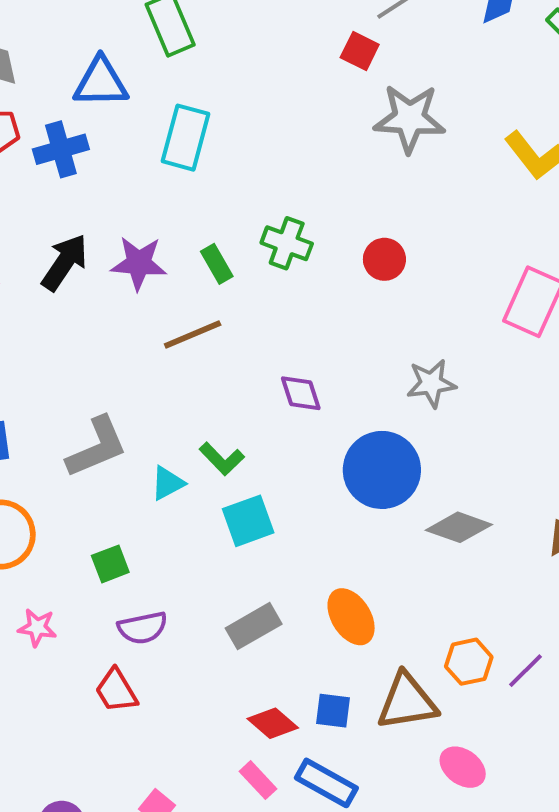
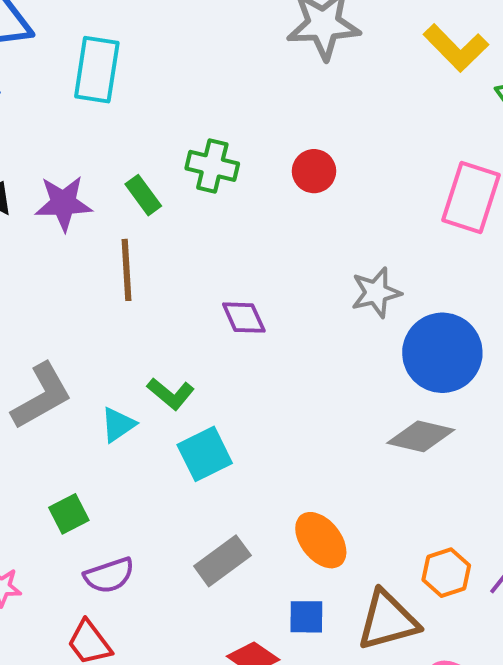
brown line: (193, 334) -> (127, 270), turned -64
blue circle: (382, 470) -> (442, 353), moved
blue square: (333, 711) -> (306, 617), moved

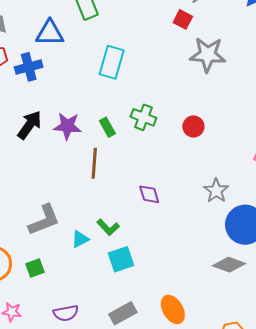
cyan rectangle: (97, 70) -> (112, 62), moved
gray star: (376, 293) -> (216, 191), turned -30
green square: (69, 514) -> (35, 268), moved

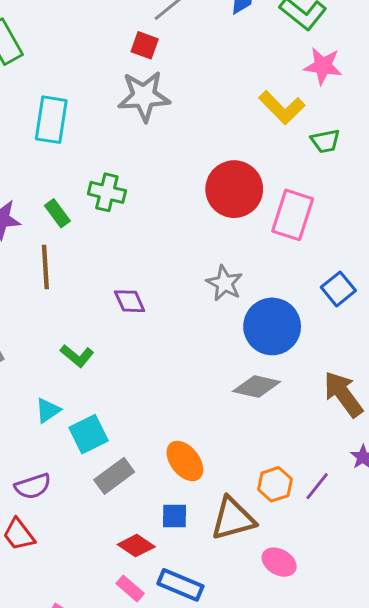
gray star: (208, 55) -> (144, 96), moved
red circle: (193, 127) -> (234, 189), moved, size x1.8
cyan triangle: (80, 239) -> (48, 410), moved
cyan square: (121, 259) -> (89, 434), moved

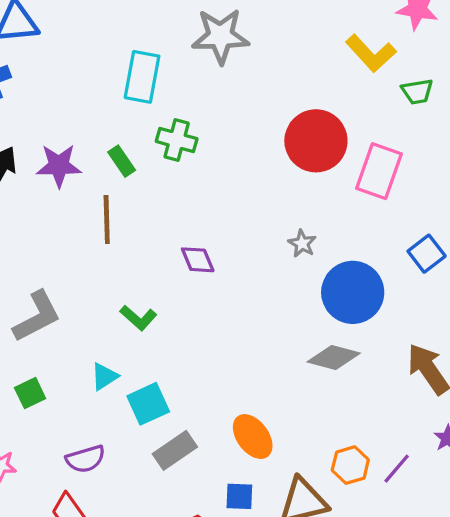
cyan rectangle: (51, 120) -> (142, 77), moved
gray star: (224, 283) -> (302, 243), size x0.7

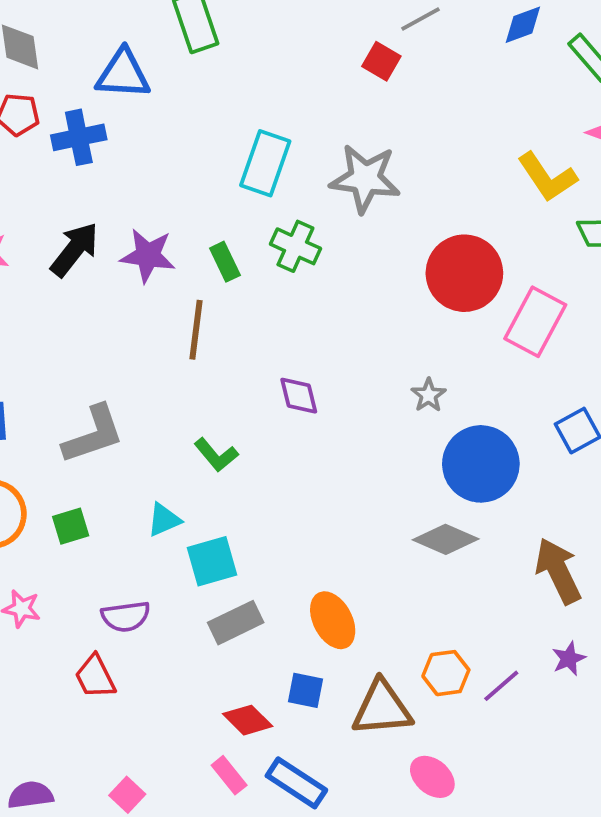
gray star: (220, 36) -> (365, 179), moved

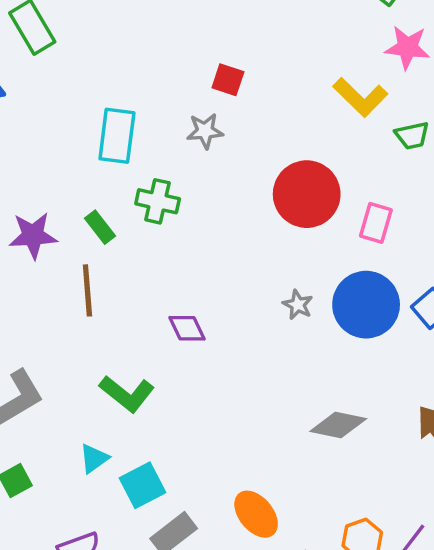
red square: (381, 61) -> (228, 80), moved
gray star: (365, 179) -> (205, 131), size x0.6
pink rectangle: (535, 322) -> (376, 223), size x0.7
green L-shape: (216, 455) -> (127, 394), size x1.4
blue circle: (481, 464) -> (366, 305), moved

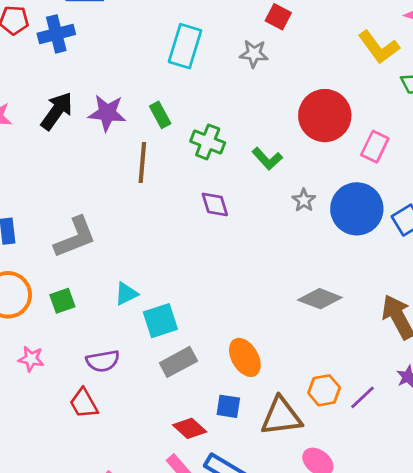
green cross: (158, 201) -> (208, 142), moved
green L-shape: (127, 394) -> (267, 159), moved, size x0.7

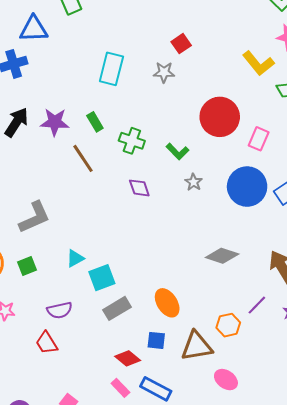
red square: (278, 17) -> (181, 44), turned 30
brown line: (142, 162) -> (83, 158), turned -36
gray star: (304, 200) -> (194, 182), moved
purple line: (362, 397) -> (257, 305), moved

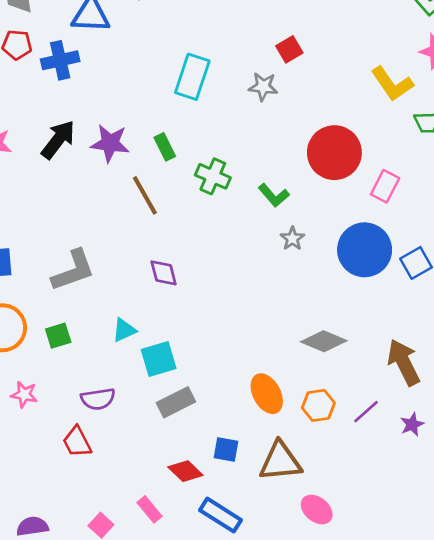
purple diamond: (139, 188) -> (164, 273), moved
orange ellipse: (167, 303) -> (267, 394), moved
orange hexagon: (228, 325) -> (318, 405), moved
pink rectangle: (120, 388) -> (150, 509), moved

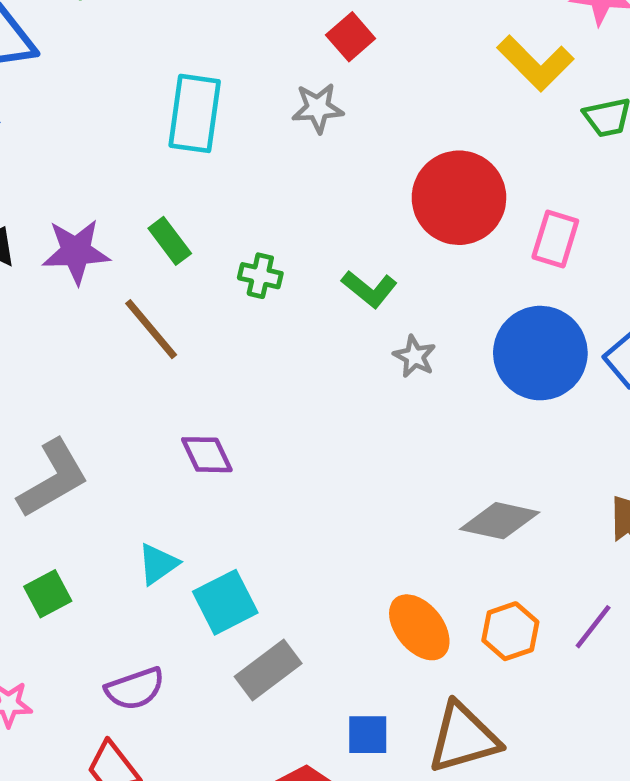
green cross: (213, 176) -> (260, 276), size x0.7

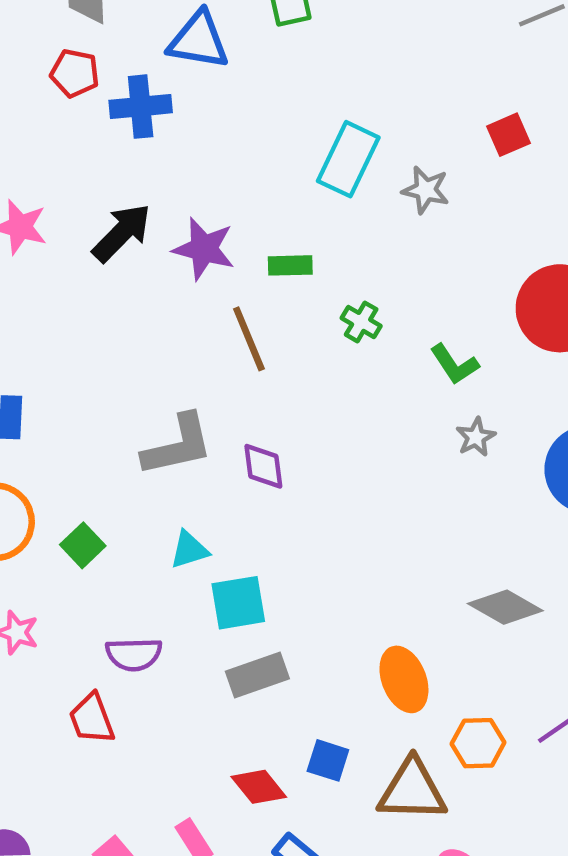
gray star: (318, 108) -> (426, 190), moved
green rectangle: (170, 241) -> (290, 265), turned -72
gray L-shape: (53, 479) -> (178, 445), moved
green square: (48, 594) -> (83, 545), turned -33
orange hexagon: (510, 631) -> (478, 743), moved

